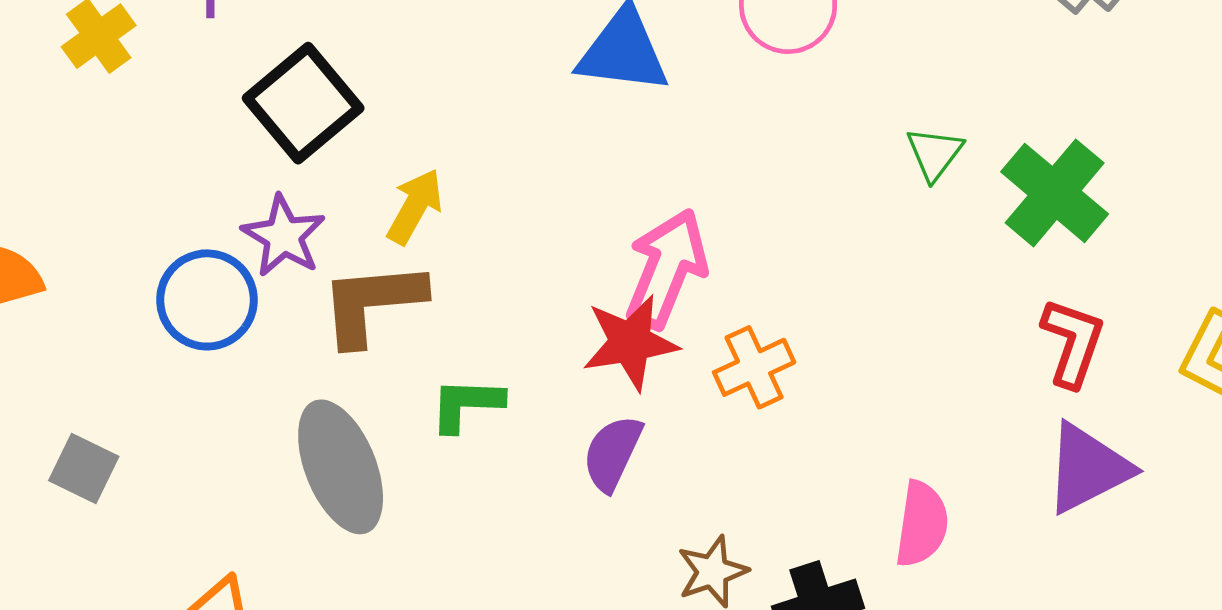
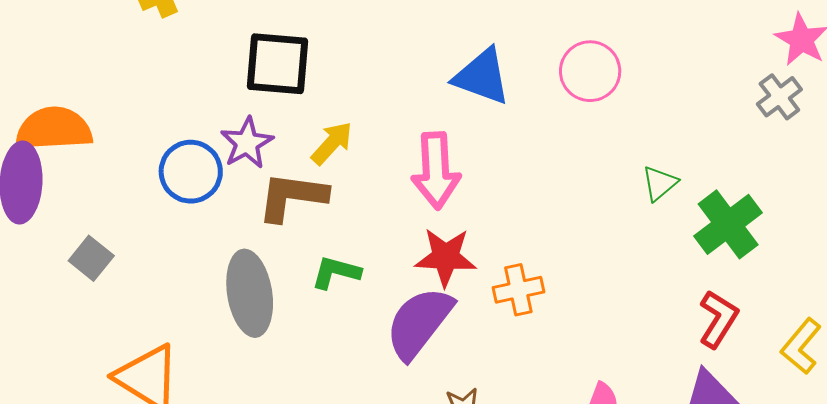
black square: (303, 103) -> (277, 64), turned 32
pink arrow: (666, 269) -> (436, 171), moved, turned 142
purple semicircle: (612, 453) -> (419, 323), size x1.6

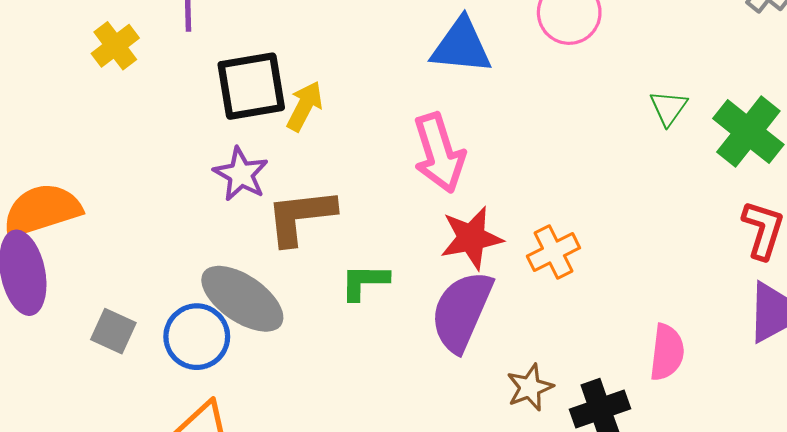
yellow arrow: (332, 143) -> (305, 106), moved
blue circle: (191, 172) -> (197, 337), moved
gray ellipse: (250, 293) -> (242, 299), moved, turned -32

